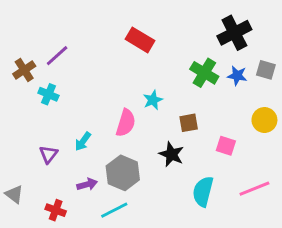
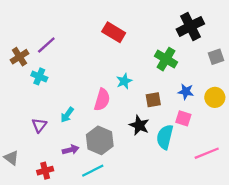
gray square: (266, 70) -> (216, 57), turned -35
blue star: (237, 76) -> (186, 92), moved
cyan semicircle: (203, 192) -> (165, 137), moved
red cross: (56, 210) -> (45, 171), turned -35

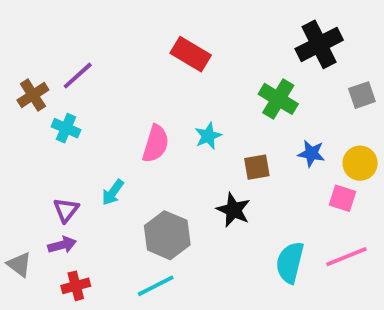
pink semicircle: (102, 100) -> (156, 144), moved
pink square: (183, 118) -> (343, 198), moved
cyan semicircle: (165, 137) -> (290, 262), moved
purple arrow: (71, 150) -> (62, 245), moved

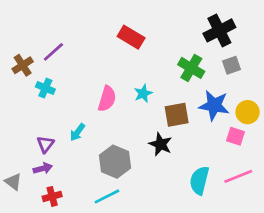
gray square: (362, 95) -> (231, 65), moved
blue star: (311, 153) -> (214, 105), size x1.6
brown square: (257, 167) -> (177, 115), size x1.4

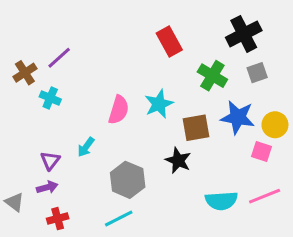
red rectangle: (131, 37) -> (169, 41), moved, turned 30
cyan star: (143, 93) -> (159, 104), size x1.4
cyan semicircle: (199, 180) -> (221, 201), turned -108

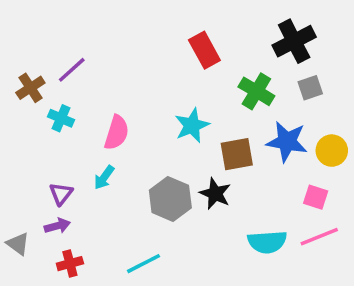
pink semicircle: (119, 110) -> (117, 133), moved
pink square: (262, 152) -> (316, 197), moved
gray hexagon: (128, 180) -> (170, 199), moved

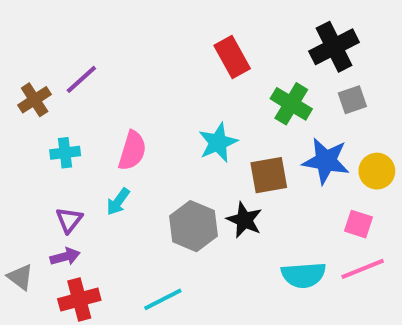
cyan cross: (61, 118) -> (65, 153), moved, turned -30
red cross: (70, 264) -> (79, 299), size x1.4

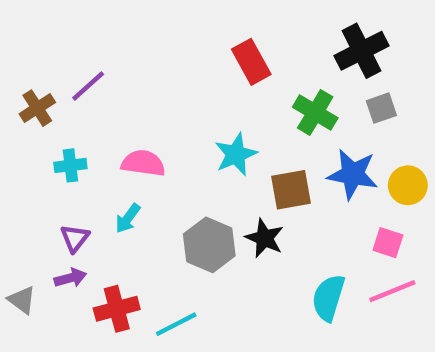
pink semicircle: (132, 151) -> (143, 163), turned -99
cyan semicircle: (303, 275) -> (328, 298), turned 111
red cross: (79, 299) -> (117, 309), moved

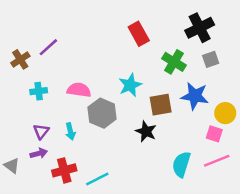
yellow circle: (408, 185) -> (225, 113), moved
cyan arrow: (128, 218) -> (70, 131), moved, turned -49
gray hexagon: (209, 245) -> (102, 113), moved

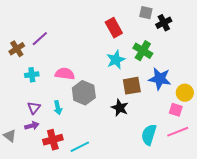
black cross: (200, 28) -> (164, 23), size x0.7
gray square: (211, 59) -> (146, 13), moved, turned 32
cyan star: (130, 85) -> (116, 60), moved

